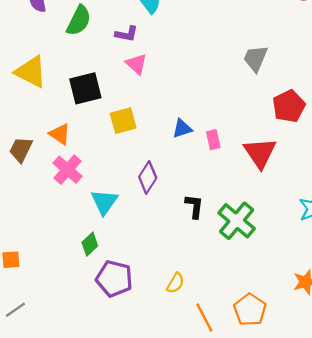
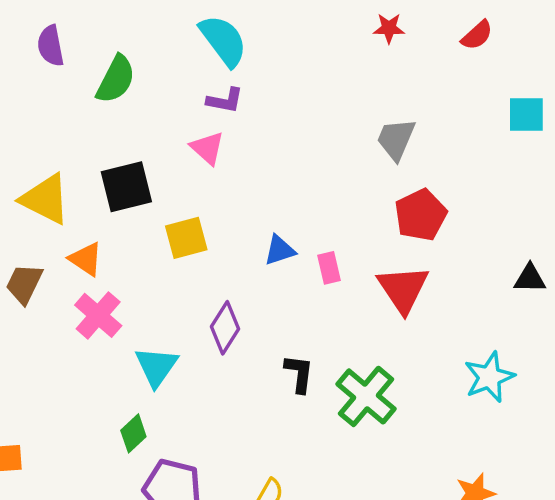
purple L-shape: (127, 34) -> (225, 100), moved
yellow triangle: (31, 72) -> (45, 199), moved
red pentagon: (289, 106) -> (421, 215), moved

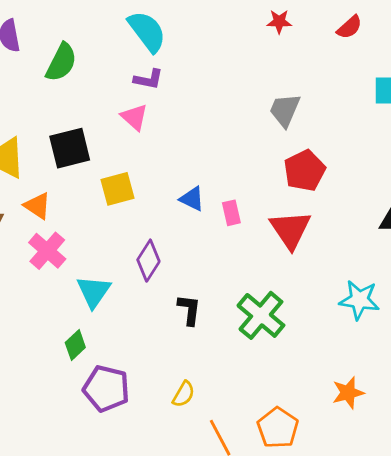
blue triangle: (280, 250) -> (192, 199), turned 44
black L-shape: (299, 374) -> (189, 310), moved
cyan star: (489, 377) -> (359, 300), turned 30

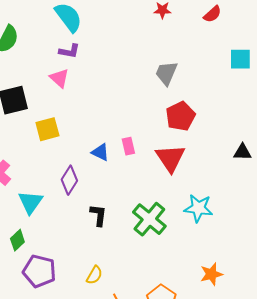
blue triangle: (192, 199) -> (100, 152), moved
cyan star: (359, 300) -> (198, 208), moved

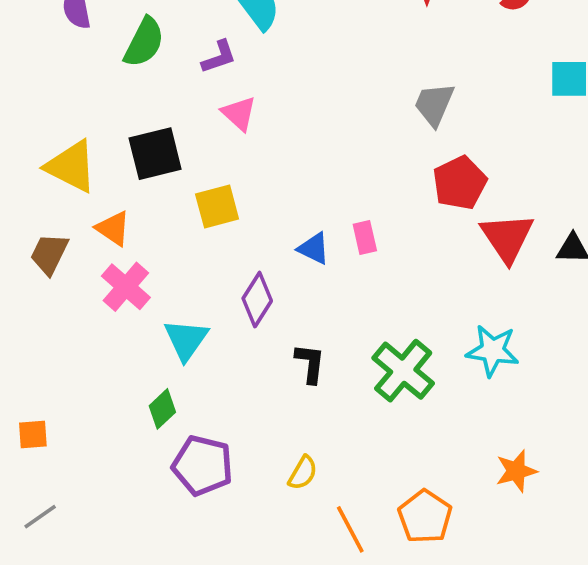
purple L-shape: (69, 51) -> (219, 57), moved, turned -30
red triangle: (170, 158) -> (507, 237), moved

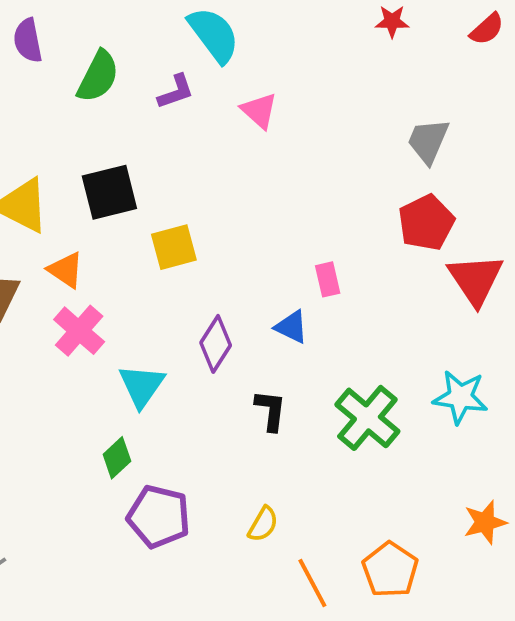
gray trapezoid: (434, 104) -> (428, 141), moved
pink triangle: (239, 113) -> (259, 111), moved
blue triangle: (314, 248) -> (292, 327), moved

